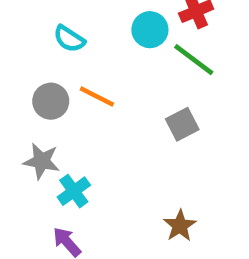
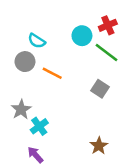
gray circle: (51, 101) -> (25, 62), moved
gray square: (182, 124) -> (100, 89), turned -30
gray star: (42, 161) -> (21, 109), turned 30

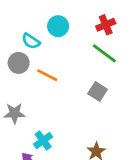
cyan circle: (82, 36) -> (58, 26), moved
gray star: (21, 109) -> (15, 113), turned 30
cyan cross: (39, 126) -> (43, 141), moved

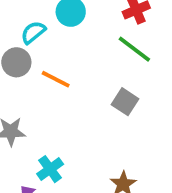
cyan semicircle: (31, 41) -> (33, 32), turned 108

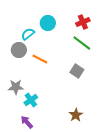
cyan cross: (50, 169) -> (31, 100), moved

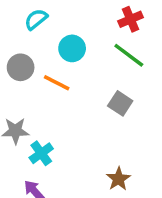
cyan circle: (48, 23) -> (72, 48), moved
cyan semicircle: (28, 34) -> (36, 19), moved

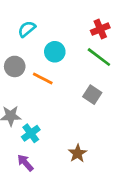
brown star: (118, 179) -> (78, 153), moved

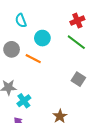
cyan semicircle: (27, 29) -> (21, 21), turned -72
gray square: (92, 95) -> (78, 79), moved

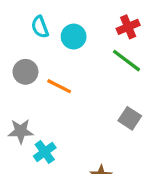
cyan circle: (42, 38) -> (74, 37), moved

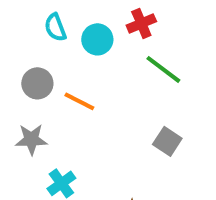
red cross: (128, 27) -> (141, 23), moved
gray star: (21, 131) -> (31, 139), moved

